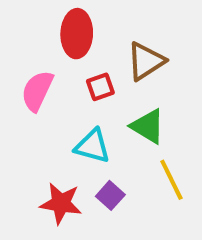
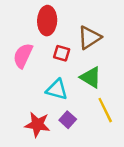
red square: (100, 87) -> (62, 53), turned 35

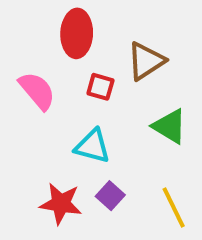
pink semicircle: (23, 56) -> (37, 91), turned 115
green triangle: (91, 77) -> (170, 126), moved
yellow line: (105, 110) -> (174, 207), moved

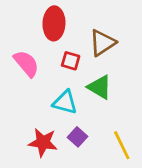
green triangle: (170, 126) -> (100, 87), moved

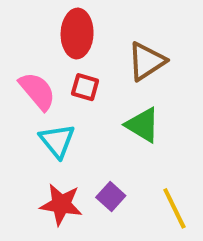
red square: (71, 61) -> (85, 87), moved
cyan triangle: (65, 102) -> (57, 141), moved, turned 36

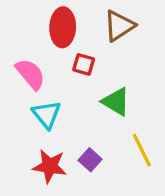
brown triangle: (147, 61) -> (119, 26), moved
red square: (85, 87) -> (84, 64), moved
yellow line: (174, 208) -> (142, 150), moved

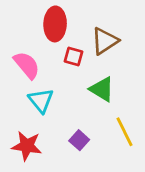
brown triangle: (119, 26) -> (105, 41), moved
red star: (50, 166) -> (27, 146), moved

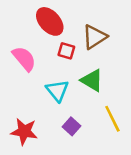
red ellipse: (55, 24) -> (50, 21), turned -44
cyan triangle: (41, 100) -> (57, 91), moved

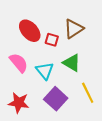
red ellipse: (50, 21) -> (30, 31), moved
pink semicircle: (24, 59) -> (19, 63), moved
purple square: (72, 126) -> (56, 99), size x1.6

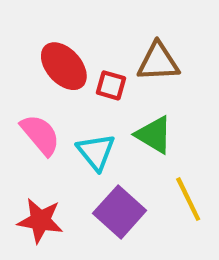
brown triangle: (74, 29) -> (158, 62), turned 30

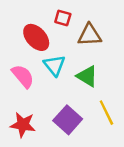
red square: (111, 85) -> (63, 18), moved
cyan triangle: (96, 152) -> (54, 65), moved

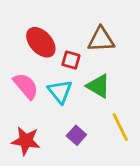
red square: (63, 18) -> (71, 60), moved
cyan triangle: (54, 65) -> (60, 92), moved
purple square: (68, 120) -> (76, 135), size x0.6

